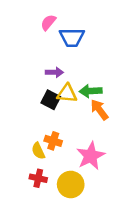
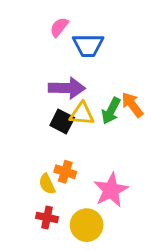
purple arrow: (54, 72) -> (67, 88), size x1.6
green arrow: (91, 91) -> (111, 111), turned -60
orange arrow: (99, 110) -> (132, 105), moved

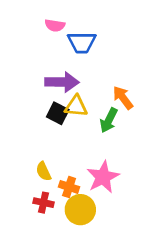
pink semicircle: (59, 27) -> (55, 25), turned -120
green arrow: (111, 111) -> (109, 120), moved
orange cross: (65, 172) -> (69, 187), moved

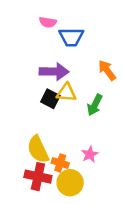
orange arrow: (123, 98) -> (107, 70), moved
yellow semicircle: (44, 171) -> (38, 149), size x1.6
pink star: (103, 177) -> (90, 154), size x0.6
red cross: (44, 203) -> (38, 177), size x1.5

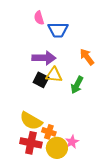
pink semicircle: (48, 22) -> (39, 18), turned 64
yellow semicircle: (38, 149) -> (31, 121), turned -35
pink star: (90, 154) -> (72, 142), moved

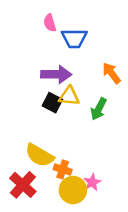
red cross: (31, 143) -> (23, 185), moved, turned 30

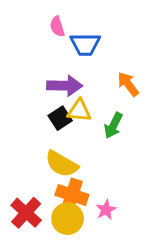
black square: (52, 103) -> (60, 118), turned 30
yellow semicircle: (40, 155) -> (62, 164), moved
orange cross: (63, 169) -> (72, 195), size x1.5
yellow circle: (73, 190) -> (68, 219), moved

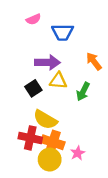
pink semicircle: (57, 26) -> (33, 19), moved, turned -96
black square: (60, 118) -> (33, 88), moved
red cross: (26, 213) -> (30, 138), moved, turned -30

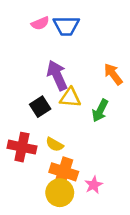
blue trapezoid: (63, 32) -> (66, 26), moved
purple arrow: (47, 62) -> (57, 75), turned -115
yellow semicircle: (45, 120) -> (55, 144), size x0.6
red cross: (30, 138) -> (22, 147), moved

